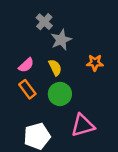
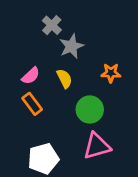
green circle: (60, 94) -> (90, 109), moved

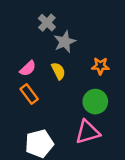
green circle: (90, 109) -> (95, 102), moved

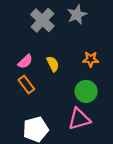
gray cross: (47, 23) -> (42, 20), size x1.5
gray star: (65, 42) -> (77, 15), moved

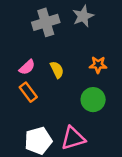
gray cross: (42, 20) -> (46, 22), turned 30
pink triangle: (79, 119) -> (73, 138), moved

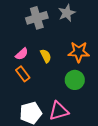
orange star: (98, 65) -> (79, 52), size x1.5

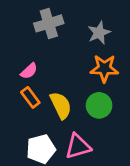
gray star: (67, 13) -> (99, 33), moved
yellow semicircle: (46, 56) -> (61, 105), moved, size x1.5

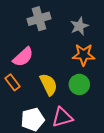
pink semicircle: (29, 71) -> (23, 57), size x1.5
orange rectangle: (30, 97) -> (13, 82), moved

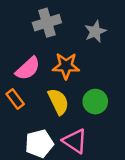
orange star: (84, 55) -> (66, 66), moved
pink triangle: (62, 117) -> (75, 141), turned 50

